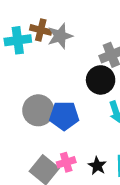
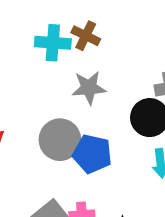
gray star: (60, 36) -> (89, 88), moved

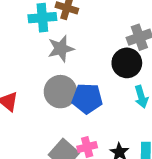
gray star: (89, 88) -> (61, 49), moved

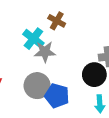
cyan cross: (42, 18) -> (33, 39), moved, turned 30

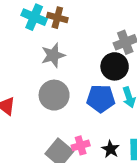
cyan cross: (33, 39) -> (34, 17), moved
blue pentagon: (57, 96) -> (101, 99), moved

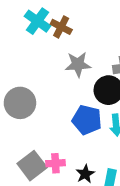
gray star: (53, 55) -> (78, 64), moved
gray circle: (54, 95) -> (20, 103), moved

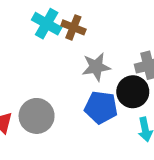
blue pentagon: (87, 120) -> (101, 107), moved

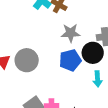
blue pentagon: (101, 107) -> (70, 60), turned -30

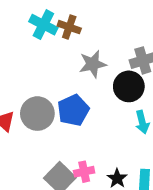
blue pentagon: (70, 60) -> (73, 110), moved

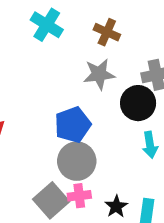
brown cross: (69, 27) -> (107, 32), moved
gray circle: (37, 114) -> (77, 161), moved

